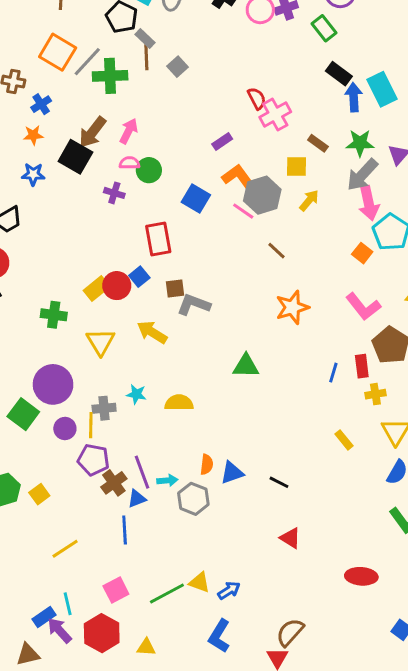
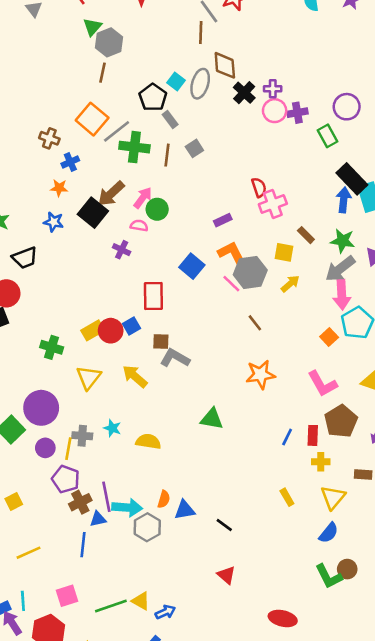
brown line: (146, 57) -> (167, 155), moved
black rectangle: (339, 74) -> (352, 179), moved, size x1.4
green circle: (149, 170) -> (157, 209), moved
cyan arrow: (167, 480) -> (127, 508), size x1.6

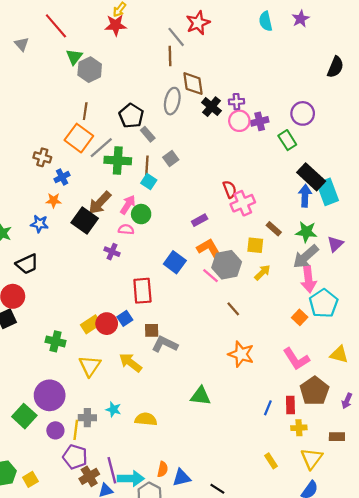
brown line: (102, 73) -> (85, 111), moved
cyan square: (176, 82) -> (149, 182), moved
blue star: (54, 222) -> (39, 224), moved
orange star: (260, 375) -> (241, 354), turned 30

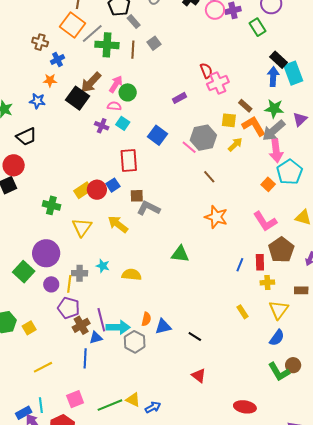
black rectangle: (311, 177) -> (279, 60), size x0.7
cyan square: (149, 182) -> (123, 123), moved
orange L-shape: (210, 250) -> (254, 126), moved

